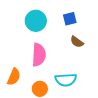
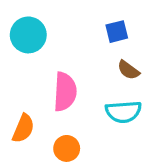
cyan circle: (36, 21) -> (28, 35), moved
cyan semicircle: (66, 80) -> (123, 112), moved

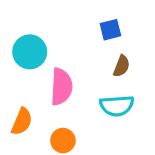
cyan circle: (28, 35) -> (30, 52), moved
brown semicircle: (128, 70) -> (122, 66), turned -105

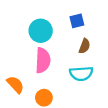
cyan circle: (30, 52) -> (41, 31), moved
orange semicircle: (22, 122) -> (15, 85), turned -66

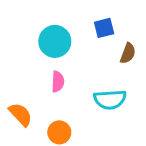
brown semicircle: (85, 46) -> (128, 53), moved
pink semicircle: (43, 60) -> (58, 82), size x0.6

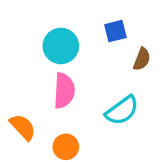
pink semicircle: (58, 82) -> (64, 91), size x1.5
cyan semicircle: (110, 100) -> (122, 110), turned -32

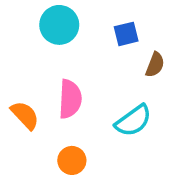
cyan circle: (61, 46) -> (59, 25), moved
orange semicircle: (23, 127) -> (25, 115), moved

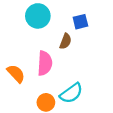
brown semicircle: (155, 65) -> (66, 41), moved
cyan semicircle: (133, 121) -> (71, 93), moved

